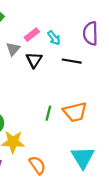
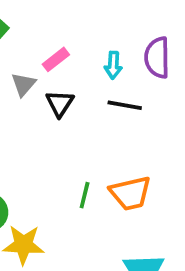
cyan arrow: (54, 38) -> (113, 65), moved, turned 40

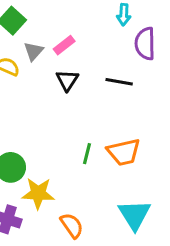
cyan arrow: (113, 65) -> (124, 15), moved
gray triangle: (23, 84) -> (34, 51), moved

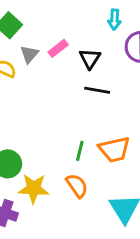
black triangle: (67, 80) -> (90, 58), moved
black line: (119, 82) -> (97, 90), moved
orange semicircle: (72, 225) -> (77, 186), moved

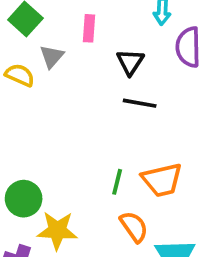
pink rectangle: (58, 48) -> (89, 28), moved, turned -48
orange semicircle: (77, 186) -> (134, 227), moved

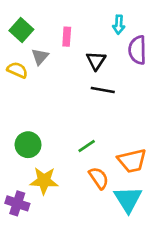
orange trapezoid: (162, 180) -> (132, 161), moved
green line: (117, 182) -> (87, 146), turned 42
green circle: (24, 199) -> (28, 145), moved

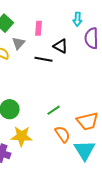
black triangle: (96, 61) -> (61, 46), turned -35
black line: (103, 90) -> (44, 59), moved

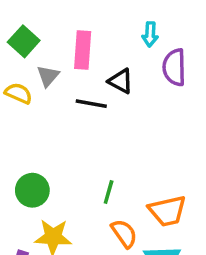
pink rectangle: (39, 28) -> (83, 50), size x1.5
green line: (54, 110) -> (109, 192), turned -40

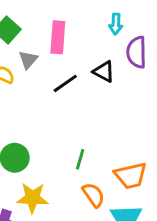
black triangle: (121, 81) -> (104, 72), moved
black line: (91, 104) -> (65, 83), turned -45

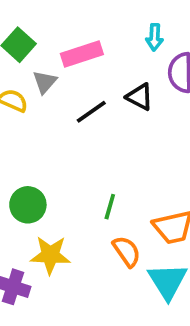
pink rectangle: (58, 37) -> (82, 54), turned 68

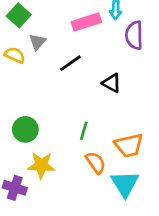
pink rectangle: (82, 54) -> (86, 22), moved
black triangle: (140, 97) -> (112, 83), moved

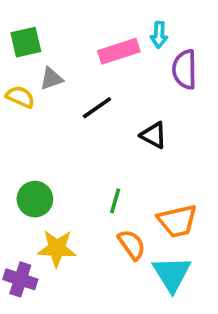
green square: (19, 15) -> (26, 42), turned 35
gray triangle: (37, 42) -> (51, 79), turned 30

